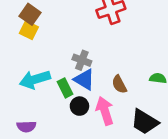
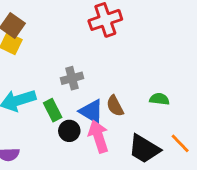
gray cross: (82, 60) -> (72, 78), turned -36
blue triangle: (84, 80) -> (91, 111), moved

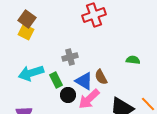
green semicircle: (159, 99) -> (133, 60), moved
pink arrow: (98, 136) -> (89, 99), turned -115

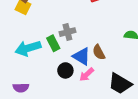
green rectangle: (56, 80) -> (53, 43), moved
pink arrow: (89, 99) -> (87, 75), size x0.7

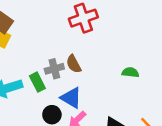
brown semicircle: (99, 52) -> (74, 64), moved

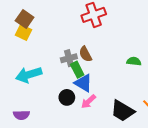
green rectangle: (37, 82) -> (77, 70), moved

